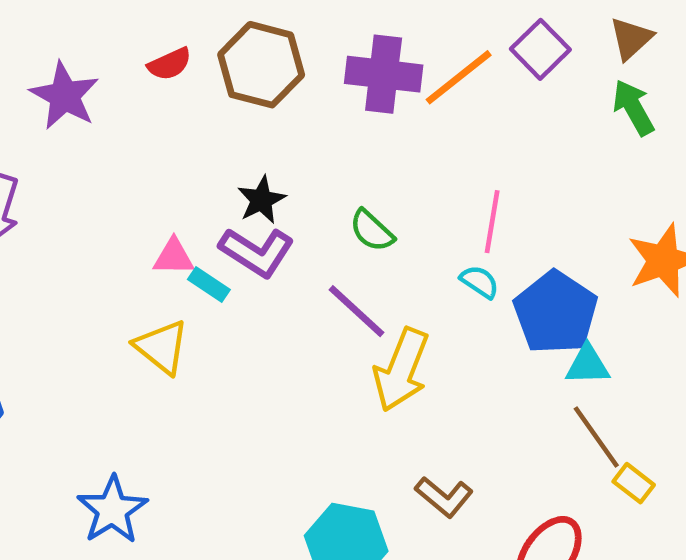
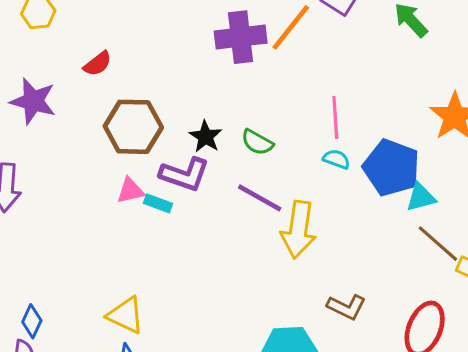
brown hexagon: (261, 65) -> (133, 127), moved
black star: (261, 200) -> (206, 137), moved
yellow triangle: (162, 347) -> (126, 315), moved

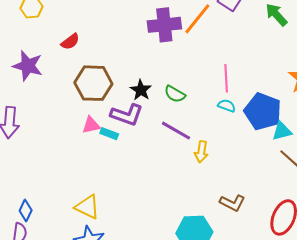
yellow arrow: (299, 230) -> (201, 152), size x0.6

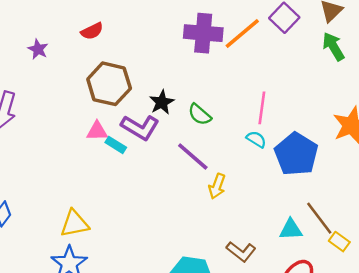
purple star: (28, 66) -> (38, 49), size x0.6
cyan triangle: (282, 131) -> (291, 229), moved
yellow triangle: (87, 207) -> (74, 224), turned -48

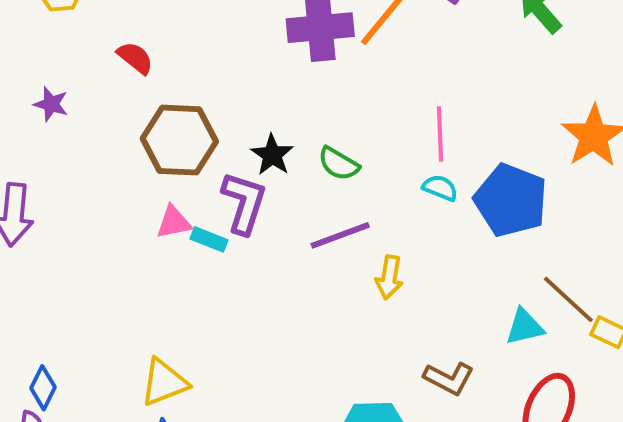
red semicircle: (92, 31) -> (135, 58), turned -105
purple L-shape: (140, 127) -> (244, 203), turned -93
purple line: (193, 156) -> (340, 235), turned -51

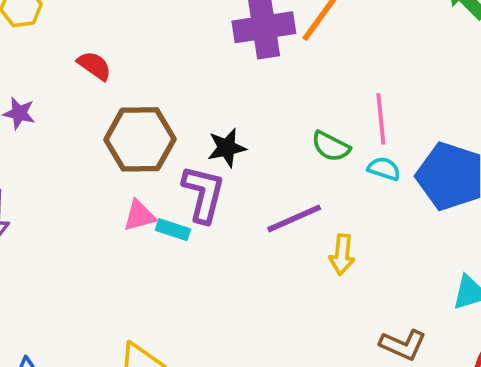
black star: (272, 155) -> (227, 148), turned 30
green semicircle: (339, 164) -> (331, 146), moved

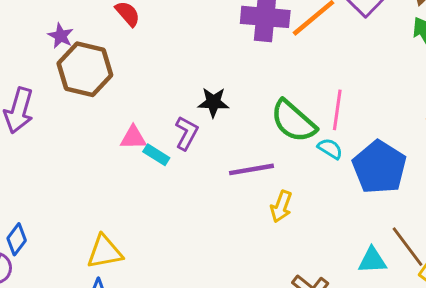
brown hexagon: (140, 139) -> (85, 69), moved
green semicircle: (331, 146) -> (293, 121), size x1.6
purple L-shape: (203, 194) -> (187, 133), size x0.7

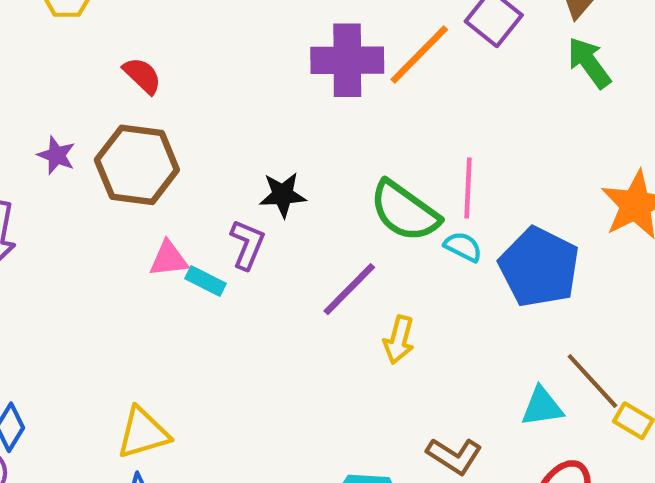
purple star: (61, 36) -> (56, 155), moved
brown hexagon: (85, 69) -> (137, 165), moved
purple line: (252, 169) -> (349, 289), turned -30

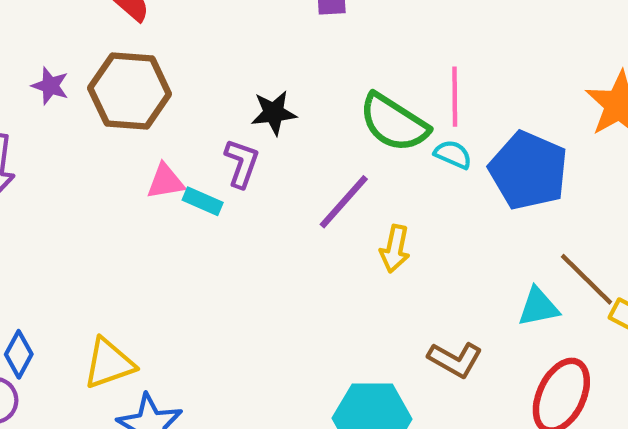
yellow triangle: (143, 433) -> (109, 363), moved

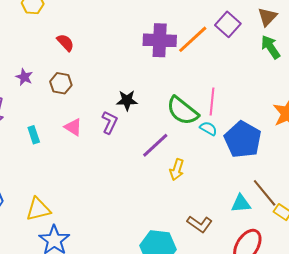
brown hexagon: (130, 91) -> (61, 83), size x0.6
pink triangle: (165, 181) -> (73, 127), turned 36
cyan rectangle: (203, 201) -> (34, 135), moved, turned 42

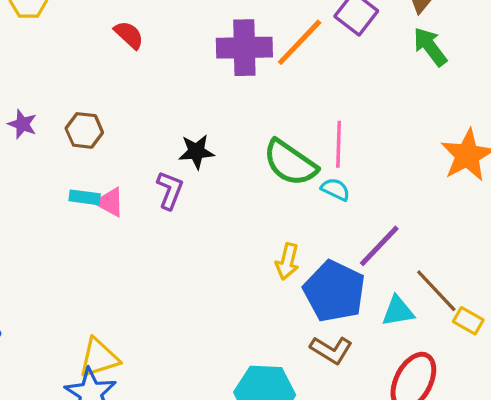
red semicircle: (65, 43) -> (129, 35), moved
cyan rectangle: (34, 135) -> (85, 197), moved, turned -60
blue pentagon: (243, 140) -> (334, 291), moved
purple line: (155, 145) -> (379, 246), moved
yellow triangle: (38, 209) -> (99, 358), moved

